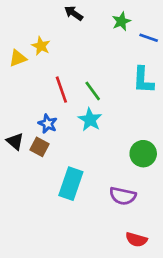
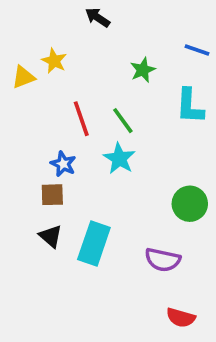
green star: (121, 21) -> (143, 70), moved
black triangle: (15, 141) -> (51, 236), moved
brown square: (40, 147) -> (52, 195), turned -30

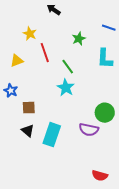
yellow triangle: (23, 77) -> (17, 61), moved
red line: (81, 119) -> (45, 53), moved
blue star: (63, 164) -> (11, 91), moved
purple semicircle: (163, 260) -> (89, 130), moved

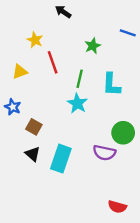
cyan L-shape: (105, 59) -> (111, 85), moved
green line: (68, 67) -> (80, 79), turned 49
brown square: (29, 108) -> (34, 127), turned 32

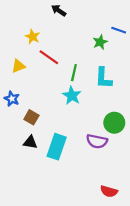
green star: (93, 46) -> (100, 42), moved
red line: (53, 62) -> (49, 57), turned -36
black triangle: (33, 154) -> (30, 142), turned -32

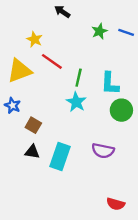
green star: (100, 42) -> (99, 31), moved
yellow triangle: (18, 66) -> (19, 71), size x1.6
green circle: (114, 123) -> (121, 110), moved

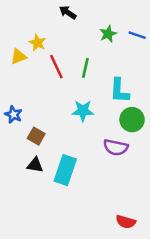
red line: (52, 61) -> (56, 67), turned 30
yellow triangle: (19, 71) -> (19, 57), moved, size x0.6
green line: (79, 78) -> (85, 68), moved
cyan star: (76, 102) -> (83, 111), turned -30
purple semicircle: (103, 151) -> (116, 147), moved

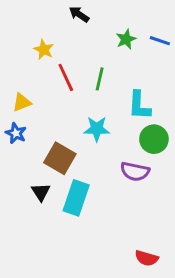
yellow triangle: (19, 57) -> (22, 102), moved
brown square: (36, 136) -> (60, 158), moved, size x1.5
black triangle: (35, 165) -> (41, 192), turned 48

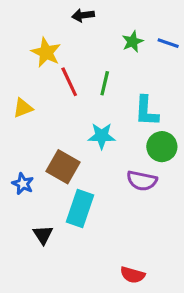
black arrow: (79, 14) -> (83, 15), turned -42
yellow star: (44, 50) -> (46, 52), size x1.4
blue star: (16, 133) -> (23, 184), moved
black triangle: (41, 192) -> (43, 235), moved
red semicircle: (147, 258) -> (133, 275), moved

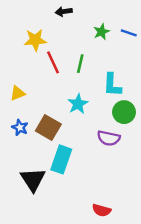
yellow star: (46, 52) -> (35, 40), turned -30
yellow triangle: (23, 108) -> (18, 93), moved
cyan star: (102, 136) -> (78, 104), turned -30
blue star: (23, 184) -> (20, 127), moved
black triangle: (43, 235) -> (33, 180), size x1.6

